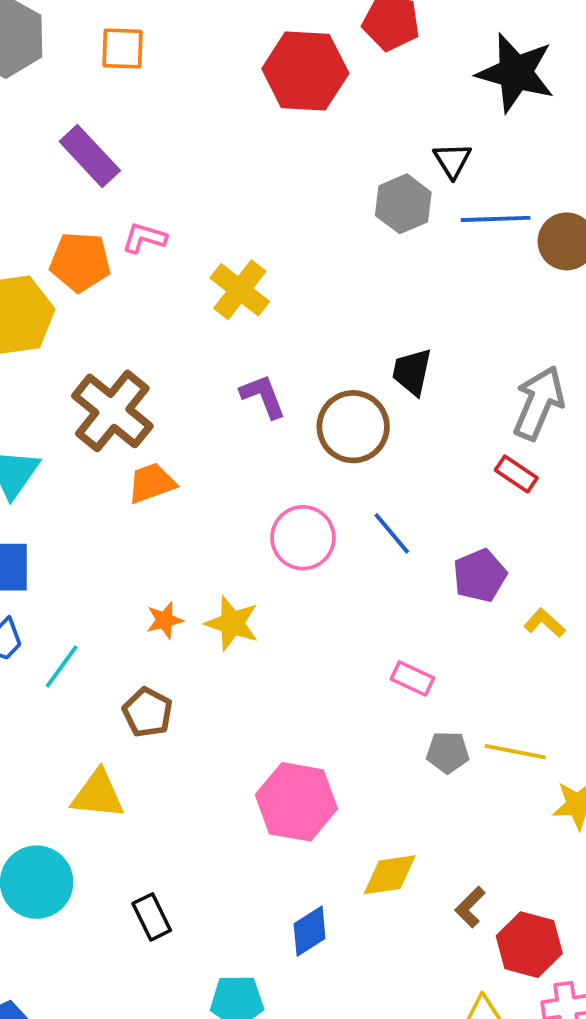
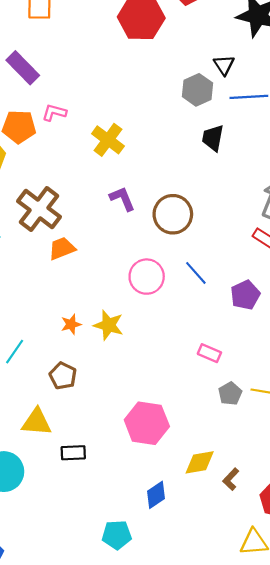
black trapezoid: (412, 372) -> (213, 138), moved
gray pentagon: (448, 752) -> (230, 394), turned -30
brown L-shape: (470, 907) -> (231, 479), moved
black rectangle: (152, 917) -> (73, 453), moved, turned -65

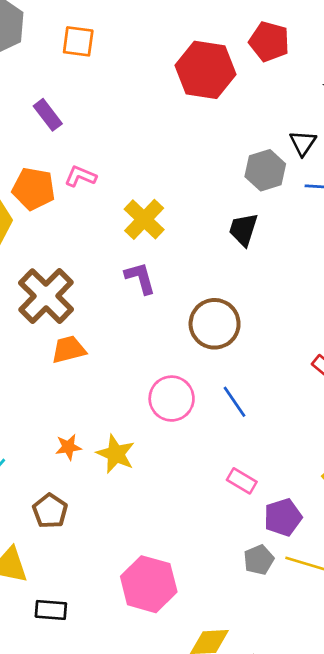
purple rectangle: (23, 68) -> (48, 115), size x0.7
black trapezoid: (213, 138) -> (243, 230), moved
purple L-shape: (122, 199) -> (140, 278), moved
purple pentagon: (245, 295) -> (283, 517), moved
pink rectangle: (209, 353) -> (242, 481), moved

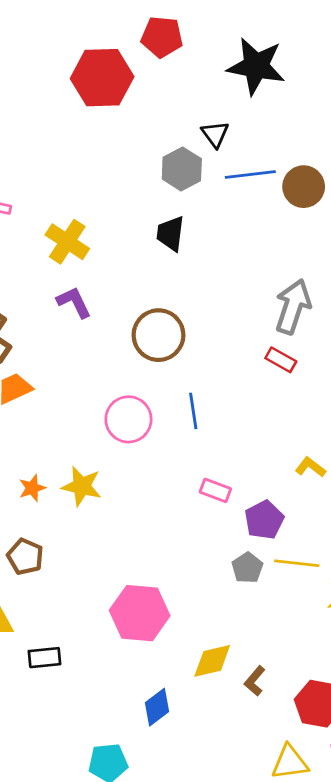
blue line: (234, 402) -> (193, 411), turned 36

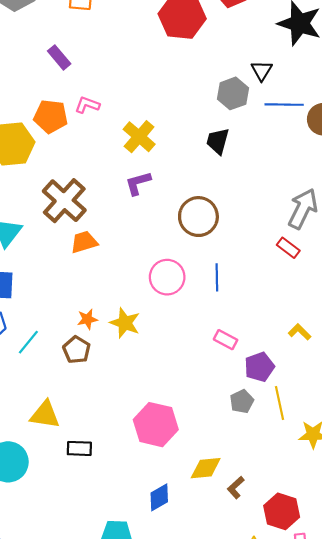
purple L-shape: (74, 302) -> (138, 183), turned -88
brown pentagon: (25, 557) -> (77, 350), moved
yellow line: (297, 563) -> (280, 403), turned 64

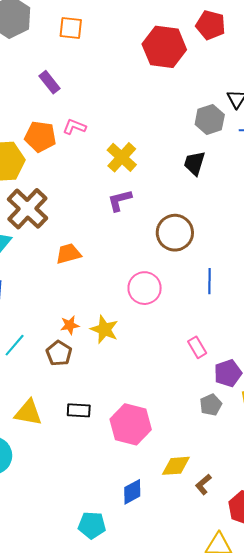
brown cross: (64, 201) -> (27, 209), moved
blue line: (217, 277) -> (209, 281), moved
pink rectangle: (226, 340) -> (197, 347), turned 30
black rectangle: (79, 448) -> (79, 410), moved

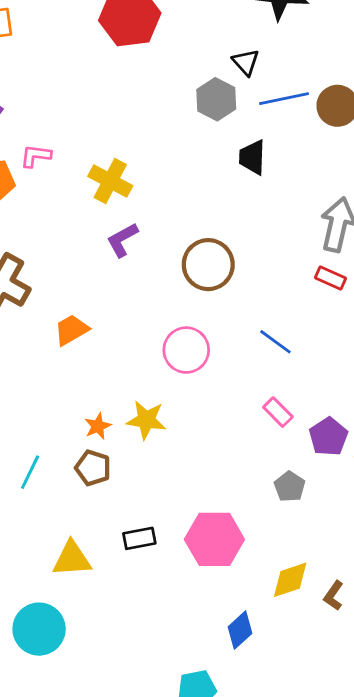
black trapezoid: (194, 163) -> (252, 157), moved
blue line: (209, 281) -> (275, 342), moved, turned -40
gray pentagon: (211, 405) -> (290, 487), moved

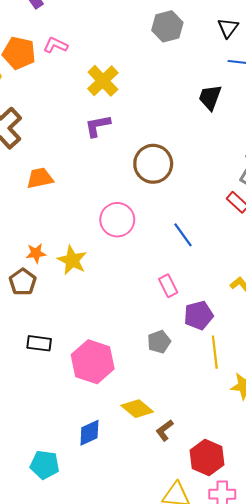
gray hexagon: (216, 99) -> (167, 26), moved
yellow diamond: (290, 580) -> (137, 409), turned 40

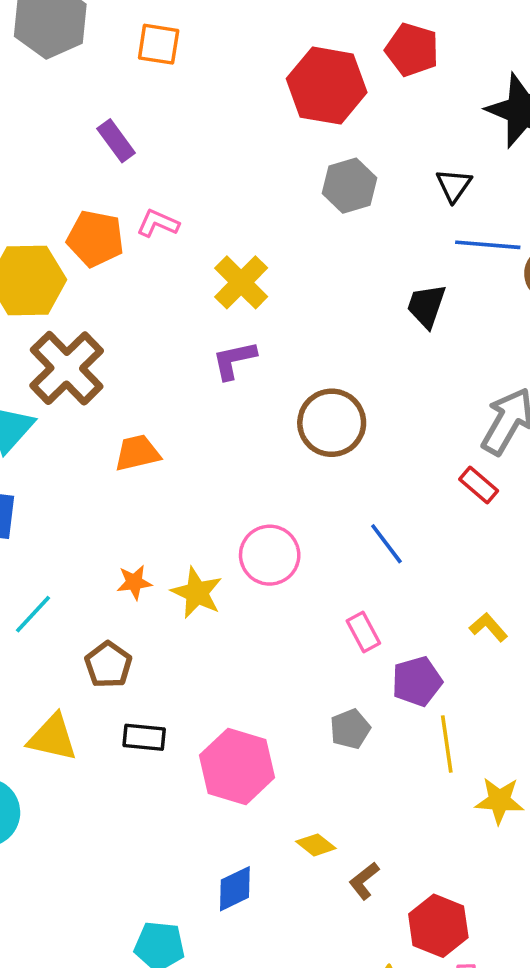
pink circle: (117, 220) -> (270, 555), moved
brown pentagon: (23, 282) -> (108, 665), moved
yellow diamond: (137, 409) -> (316, 845), size x0.7

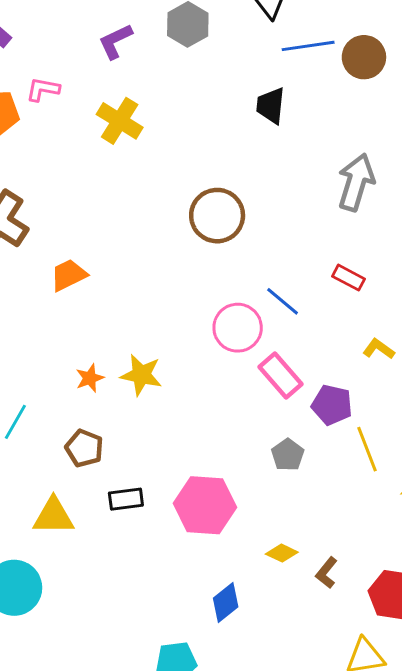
purple L-shape: (234, 360) -> (115, 41), moved
red rectangle: (479, 485) -> (348, 278), moved
pink circle: (270, 555) -> (238, 328), moved
pink rectangle: (363, 632) -> (280, 376), size x1.4
purple pentagon: (417, 681) -> (332, 405), turned -30

